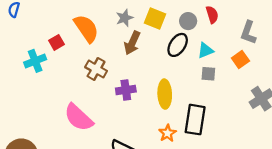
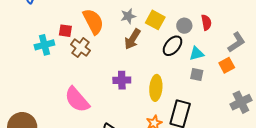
gray L-shape: (248, 33) -> (236, 42), turned -150
red square: (57, 42) -> (65, 31), turned 32
brown cross: (96, 69) -> (80, 48), moved

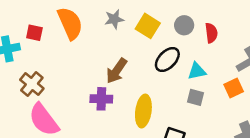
gray circle: (184, 26) -> (184, 25), moved
brown arrow: (132, 39) -> (117, 71), moved
brown cross: (80, 48) -> (32, 84), moved

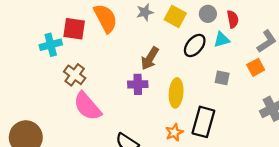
red square: (34, 33) -> (74, 29), size x1.5
cyan triangle: (197, 71) -> (222, 40), moved

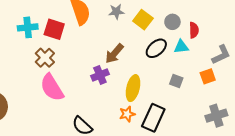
red square: (74, 29) -> (54, 29), moved
purple cross: (138, 84) -> (100, 75), turned -30
orange star: (174, 132) -> (127, 114), moved

